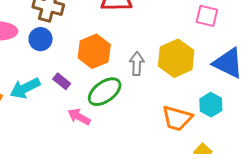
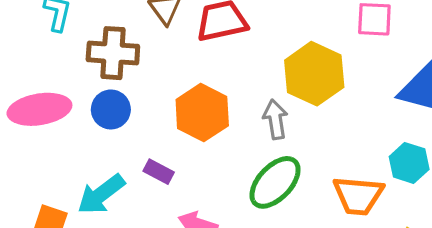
yellow hexagon: (176, 58) -> (314, 74), moved
green ellipse: (105, 92) -> (275, 182), moved

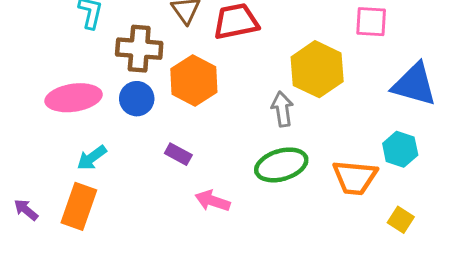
orange hexagon: (202, 113) -> (194, 81), moved
green ellipse: (275, 182) -> (281, 165), turned 30
cyan arrow: (101, 194) -> (92, 158), moved, size x0.7

